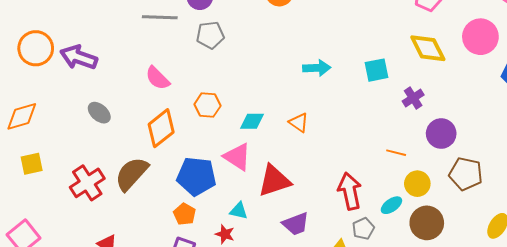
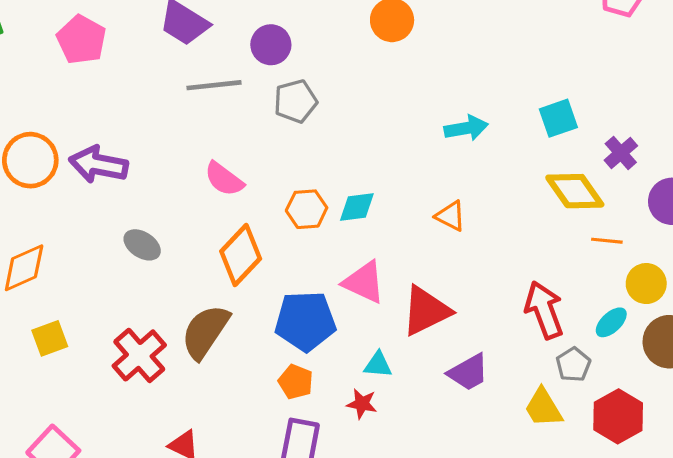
yellow diamond: (428, 48) -> (575, 191), moved
cyan diamond: (252, 121) -> (357, 207), moved

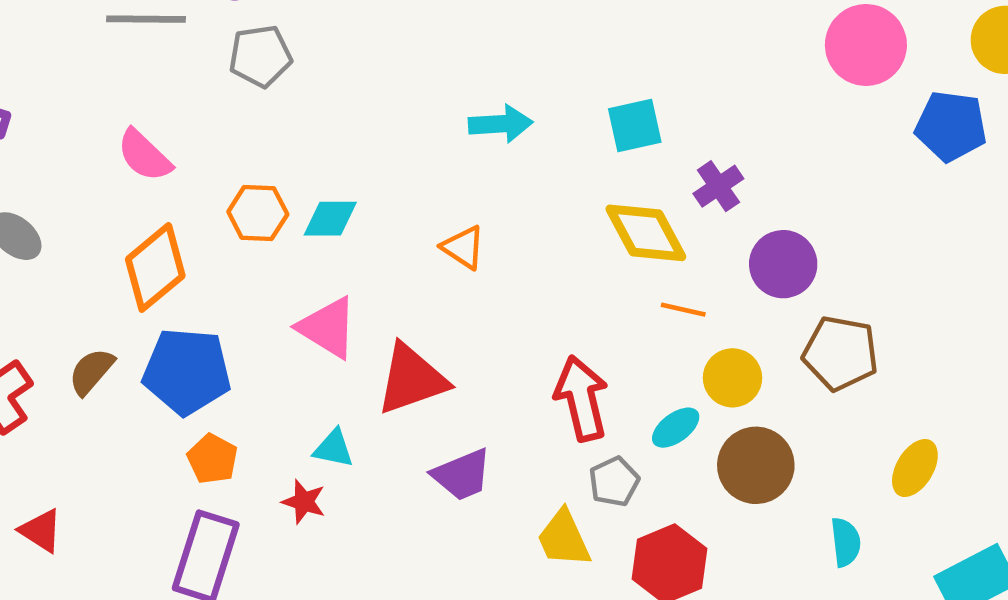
blue pentagon: (305, 321) -> (187, 371), moved
brown semicircle: (205, 332) -> (91, 371), size x0.6

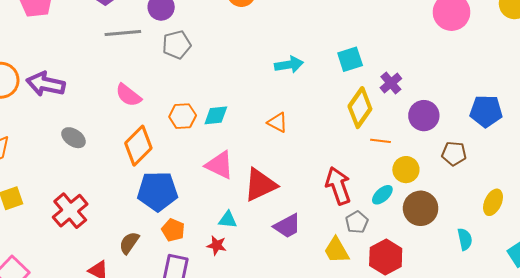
blue pentagon: (951, 126) -> (486, 111), moved
yellow diamond: (646, 233) -> (360, 108), turned 69
brown pentagon: (841, 353) -> (454, 153), size x0.7
brown semicircle: (91, 371) -> (129, 243), moved

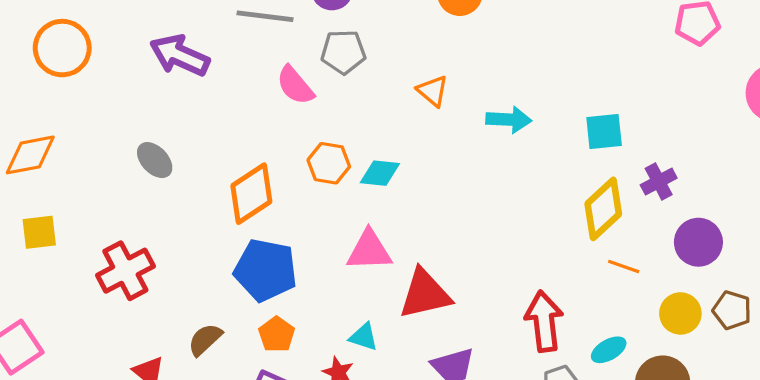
purple arrow: (46, 84) -> (180, 55), moved
pink semicircle: (128, 95) -> (295, 85), moved
orange triangle: (278, 122) -> (433, 91), moved
pink triangle: (220, 165) -> (369, 250), turned -40
yellow circle: (406, 170) -> (680, 313), moved

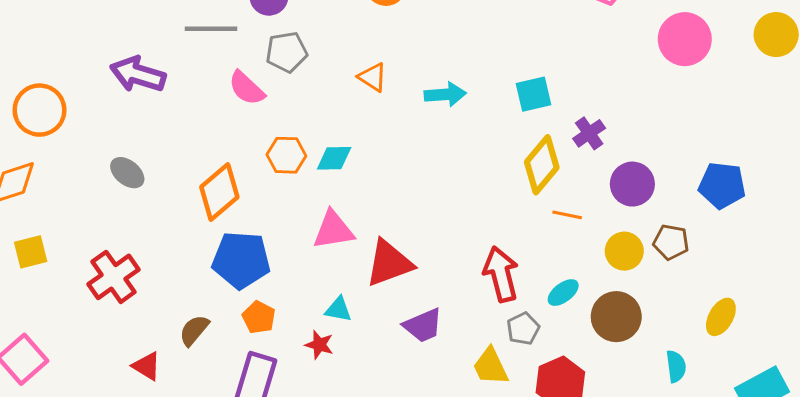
orange circle: (62, 48) -> (40, 110), moved

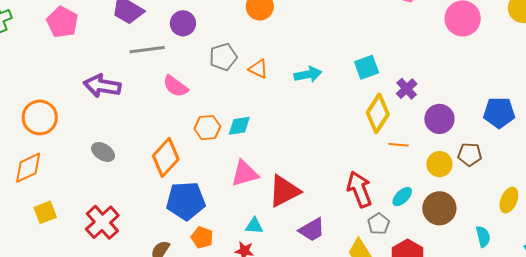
gray pentagon: (287, 52) -> (223, 57), moved

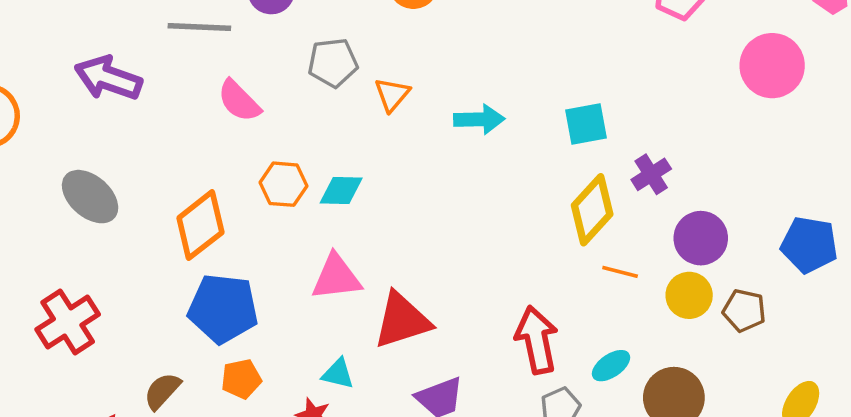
orange triangle: (258, 69) -> (392, 94), turned 35
gray ellipse: (103, 152) -> (90, 197), size x1.4
yellow circle: (439, 164) -> (689, 295), moved
orange pentagon: (202, 237) -> (241, 379), turned 30

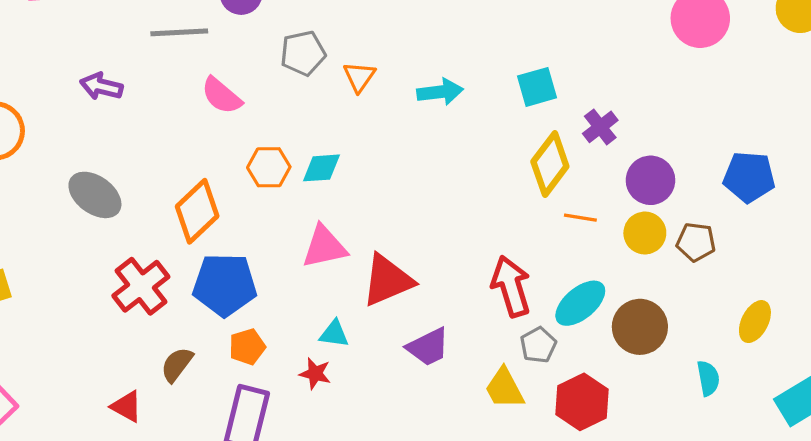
purple arrow: (108, 78) -> (101, 86), size x0.7
red cross: (68, 322) -> (141, 286), moved
cyan ellipse: (611, 366) -> (580, 303), size x1.5

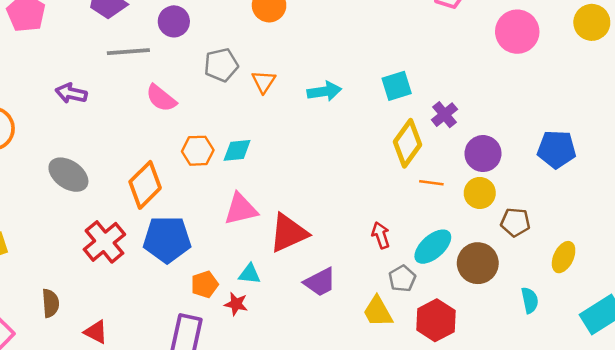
brown pentagon: (696, 242) -> (515, 222), moved
red arrow: (511, 286) -> (381, 235), size x0.6
orange pentagon: (247, 347) -> (205, 284), moved
brown semicircle: (177, 365) -> (50, 303), moved, turned 140

